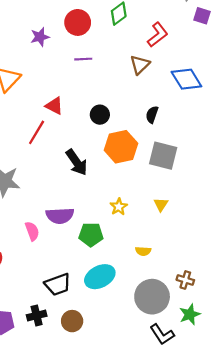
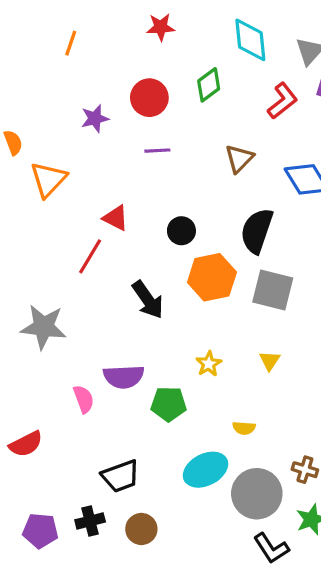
red L-shape: (158, 35) -> (282, 101), moved
black semicircle: (152, 115) -> (257, 231), size x1.8
cyan ellipse: (100, 277) -> (205, 470), moved

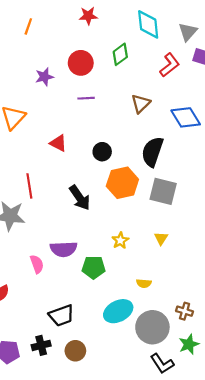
red line: (90, 256) -> (29, 186), moved, turned -40

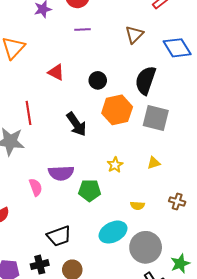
yellow triangle: (161, 238) -> (154, 163), turned 40
brown cross: (185, 311) -> (177, 201), moved

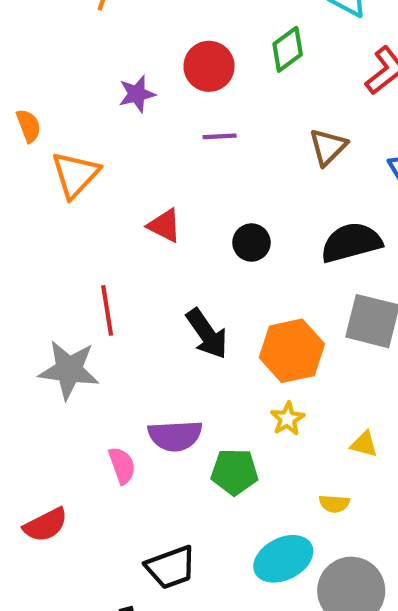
black semicircle: (146, 80) -> (351, 243), turned 56
orange hexagon: (117, 110) -> (292, 351), moved
yellow triangle: (154, 163) -> (364, 444), moved, turned 32

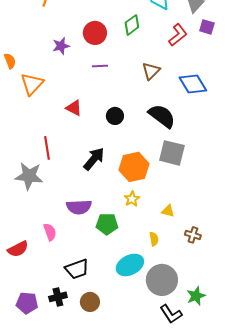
black semicircle: (351, 243) -> (162, 116), turned 52
black arrow: (207, 334) -> (94, 159), turned -105
pink semicircle: (122, 465) -> (50, 232), moved
yellow semicircle: (334, 504) -> (154, 239), turned -104

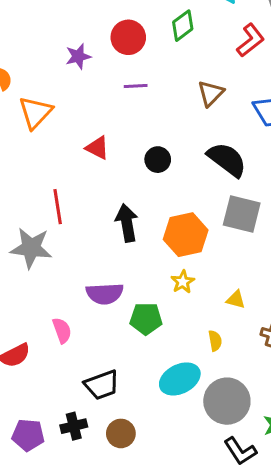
black arrow: (94, 159) -> (127, 223), turned -50

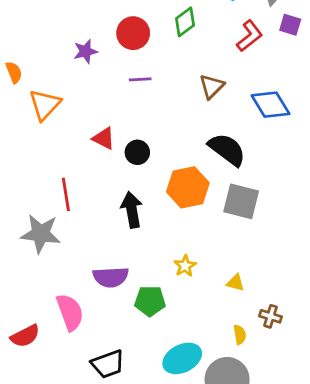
black circle: (158, 160) -> (137, 152), moved
orange hexagon: (186, 235) -> (188, 187), moved
pink semicircle: (62, 330) -> (70, 312), size x1.5
yellow semicircle: (215, 341) -> (240, 335), moved

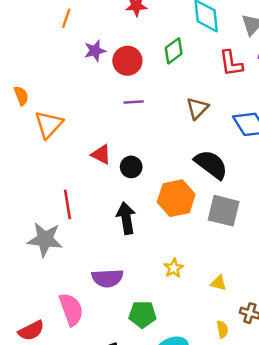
red L-shape: (250, 36) -> (231, 63), turned 120
purple star: (85, 51) -> (95, 51), moved
green pentagon: (150, 301) -> (142, 314), moved

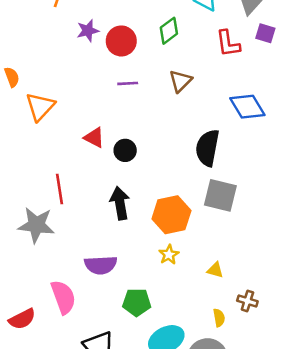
brown triangle: (197, 108) -> (180, 81), moved
black semicircle: (211, 164) -> (207, 148), turned -116
orange hexagon: (176, 198) -> (171, 215), moved

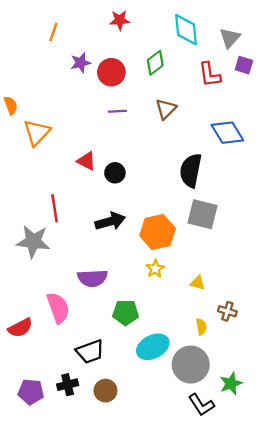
black arrow: (120, 203) -> (110, 221), turned 84

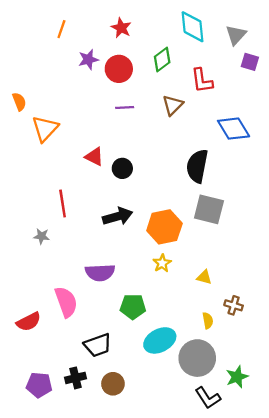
red star: (120, 20) -> (121, 28), moved, turned 30
red L-shape: (210, 75) -> (202, 81), moved
gray star: (33, 241) -> (42, 236), size x0.5

